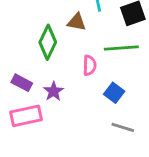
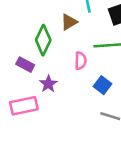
brown triangle: (77, 22) -> (69, 22), turned -42
purple rectangle: (22, 83) -> (25, 65), moved

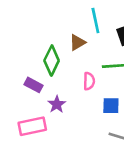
blue square: (103, 85) -> (111, 106), turned -36

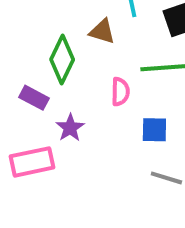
brown triangle: (77, 42) -> (102, 31), turned 48

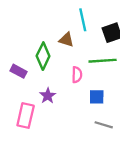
purple rectangle: (34, 98) -> (19, 71), moved
pink rectangle: (32, 162) -> (26, 116), turned -65

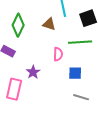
green diamond: (43, 56) -> (18, 25), moved

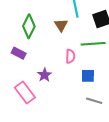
brown triangle: (49, 24) -> (61, 25), turned 40
pink rectangle: (14, 89) -> (25, 93), turned -50

